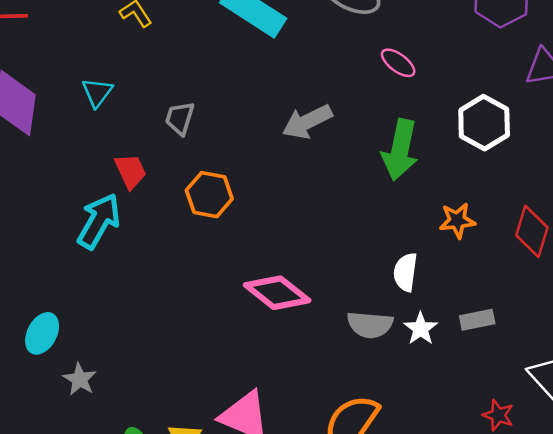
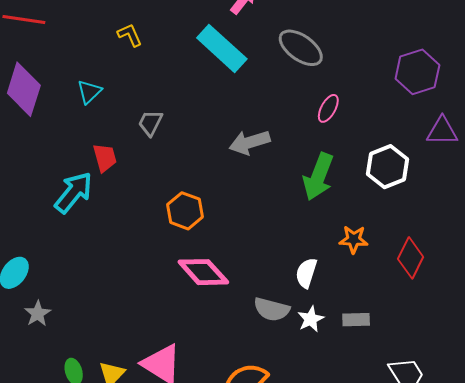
pink ellipse: (398, 63) -> (328, 108), turned 72
orange hexagon: (209, 195) -> (185, 211), moved

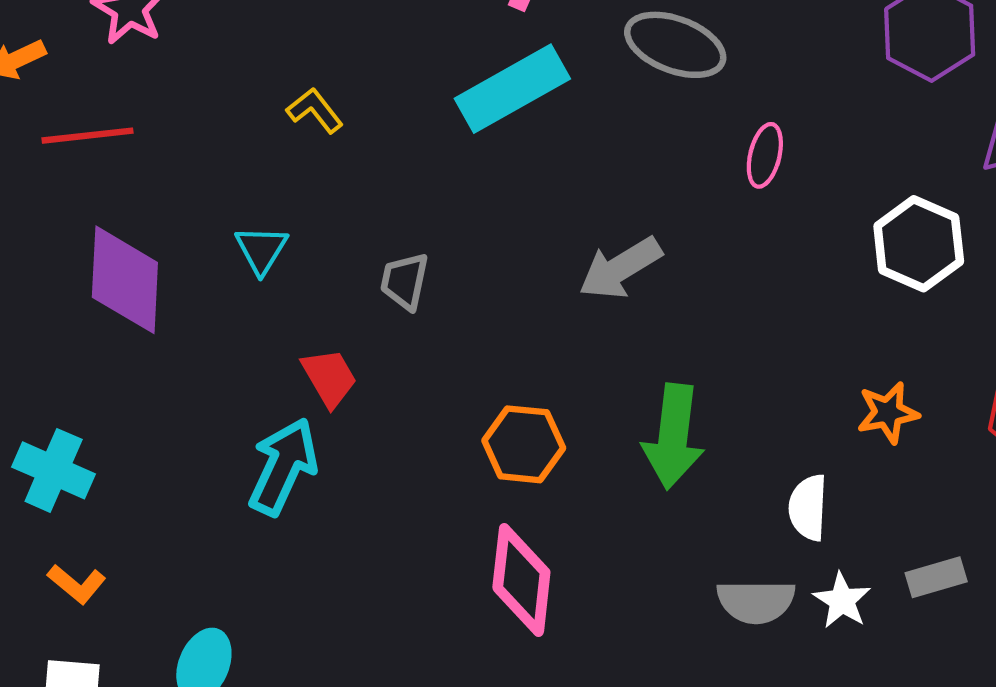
cyan rectangle: (222, 48) -> (512, 89), turned -57
green arrow: (318, 177) -> (673, 436), moved
pink diamond: (203, 272) -> (521, 580), moved, turned 63

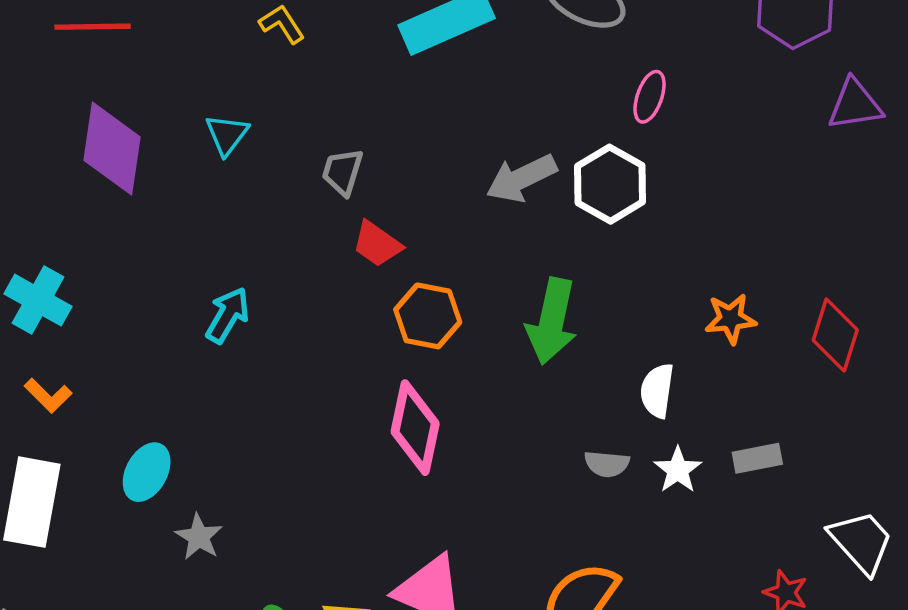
white hexagon: (919, 244) -> (610, 184), moved
red trapezoid: (329, 378) -> (377, 244), moved, turned 150
cyan arrow: (283, 467) -> (228, 315), size x0.7
gray semicircle: (756, 601) -> (607, 464), size x0.7

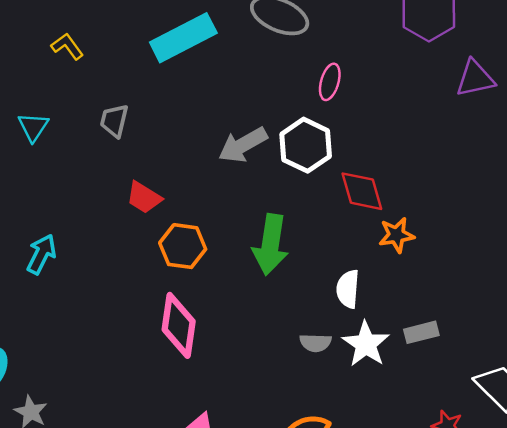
gray trapezoid: (342, 172) -> (114, 121), moved
red diamond: (835, 335) -> (362, 191), moved, turned -30
white star: (678, 470) -> (366, 344), size x1.4

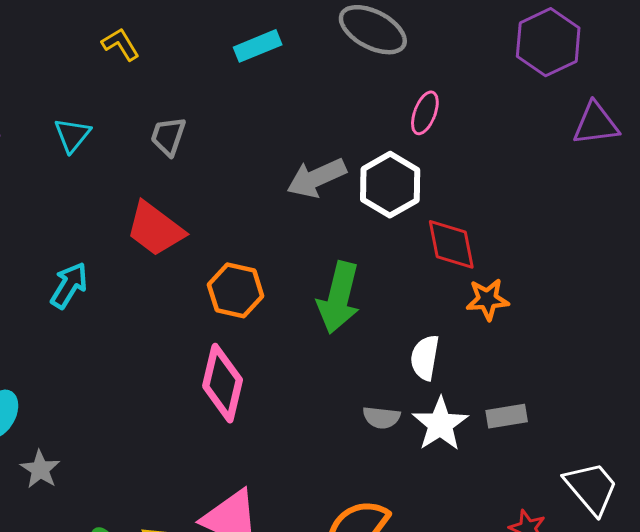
cyan rectangle: (183, 38) -> (258, 46), size x0.6
red trapezoid: (144, 198) -> (155, 229), moved, size x1.4

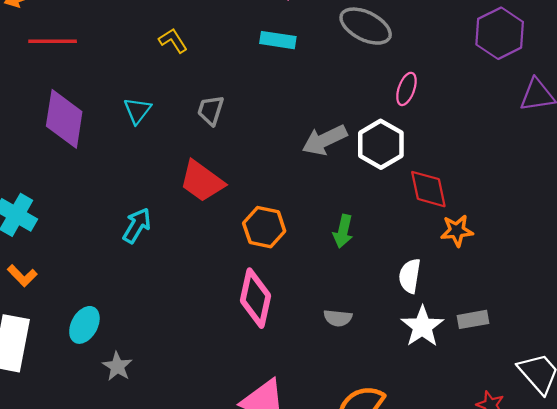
cyan rectangle: (258, 46) -> (278, 40), turned 32
green arrow: (339, 298) -> (343, 231), size x0.6
gray semicircle: (381, 417) -> (338, 318), moved

